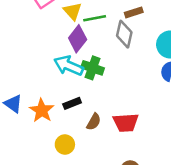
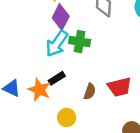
cyan arrow: (69, 66) -> (57, 44), turned -68
black rectangle: (72, 103) -> (57, 78), moved

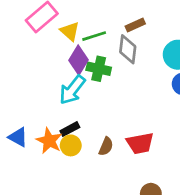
green cross: (80, 42) -> (99, 69), moved
yellow circle: (67, 117) -> (71, 145), moved

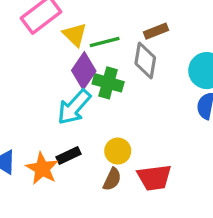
yellow circle: (71, 145) -> (118, 151), moved

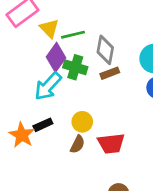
brown rectangle: (156, 31) -> (110, 73), moved

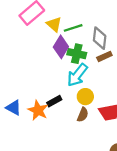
cyan arrow: (48, 86) -> (77, 75), moved

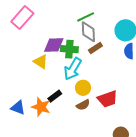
yellow triangle: (54, 24) -> (41, 62), moved
green line: (73, 28) -> (86, 17), moved
purple diamond: (61, 47) -> (54, 45), turned 65
brown semicircle: (83, 115) -> (83, 105), turned 48

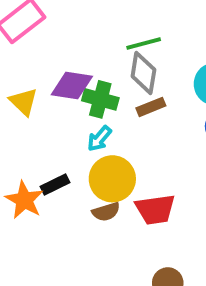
yellow triangle: (41, 62) -> (24, 102), moved
cyan arrow: (73, 69) -> (99, 139), size x0.6
yellow circle: (83, 88) -> (112, 179), size x1.5

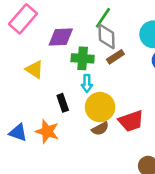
green line: (144, 43) -> (103, 18), turned -30
purple diamond: (72, 86) -> (61, 37), moved
cyan arrow: (99, 139) -> (87, 83), turned -30
black rectangle: (55, 185) -> (63, 103), moved, turned -72

